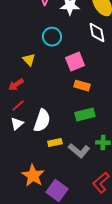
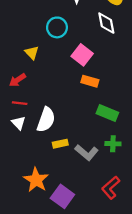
pink square: (75, 62) -> (82, 55), turned -30
red line: (18, 106) -> (20, 103), turned 48
green rectangle: (85, 115) -> (107, 113), moved, turned 36
white triangle: (17, 124) -> (19, 123), turned -32

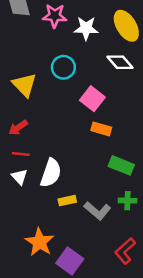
white diamond: (106, 23) -> (120, 62), turned -30
yellow triangle: (32, 53) -> (24, 85), moved, size x1.5

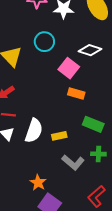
white diamond: (120, 62) -> (90, 50), moved, turned -30
yellow rectangle: (67, 201) -> (59, 136), moved
orange star: (40, 242) -> (38, 183), moved, size x0.7

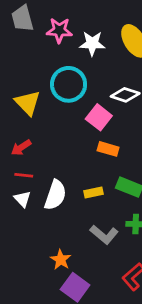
cyan circle: (44, 42) -> (69, 84), size x1.4
yellow rectangle: (59, 136) -> (94, 192), moved

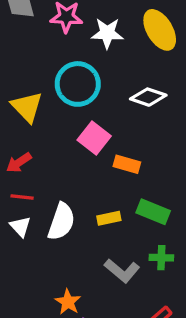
pink square: (99, 117) -> (94, 138), moved

